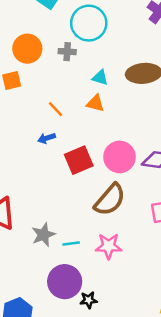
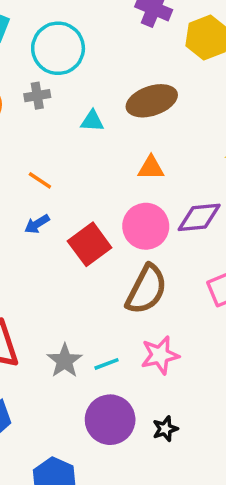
orange triangle: (95, 103) -> (151, 168), moved
black star: (89, 300) -> (165, 429), moved

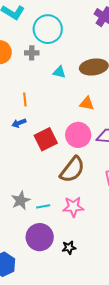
orange line: (40, 180) -> (25, 99), turned 40

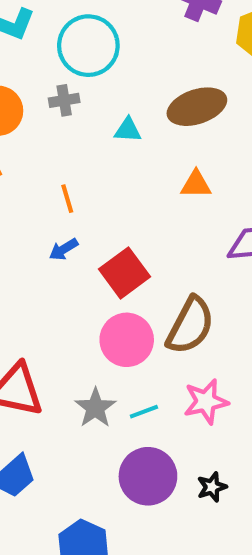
pink circle: (78, 135) -> (127, 340), moved

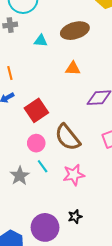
brown semicircle: (190, 325) -> (68, 137), turned 112
pink circle: (127, 340) -> (36, 143), size x0.7
cyan line: (144, 412) -> (43, 166), moved, turned 72
purple circle: (148, 476) -> (45, 227), moved

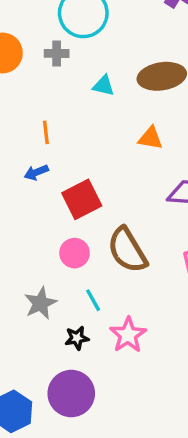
cyan line: (43, 166) -> (93, 300), moved
pink star: (74, 175) -> (128, 335), moved, turned -30
black star: (75, 217) -> (77, 338), moved

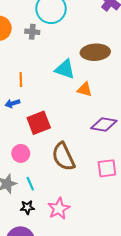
cyan triangle: (103, 86) -> (65, 69), moved, size x1.5
pink circle: (75, 253) -> (21, 153), moved
cyan line: (93, 300) -> (30, 184), moved

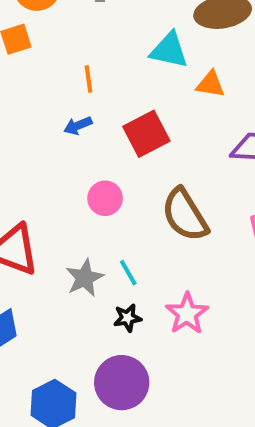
red square: (39, 123) -> (146, 134), moved
pink circle: (21, 153) -> (105, 198), moved

